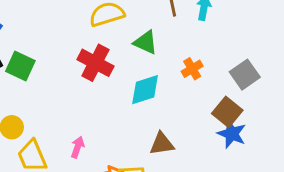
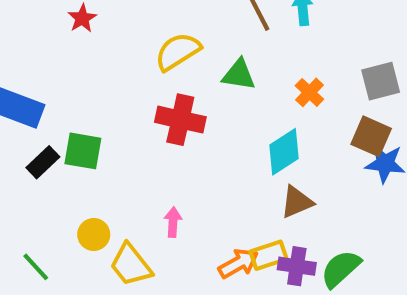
gray square: (245, 75) -> (381, 81), turned 36
cyan diamond: (145, 90) -> (284, 152), moved
pink arrow: (78, 147) -> (173, 222), moved

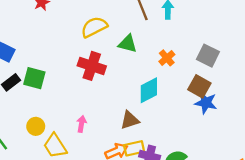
gray square: (381, 81) -> (208, 56), turned 35
brown triangle: (297, 202) -> (130, 120), moved

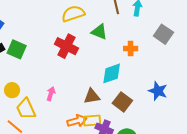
gray square: (208, 56) -> (163, 34), moved
orange cross: (167, 58) -> (131, 49), turned 32
brown square: (199, 86) -> (122, 102), moved

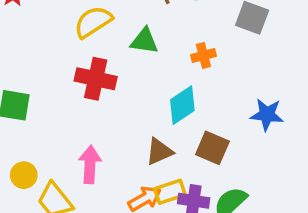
pink arrow: (51, 94) -> (90, 164), size x1.5

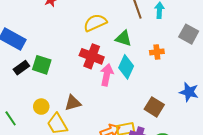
cyan diamond: (182, 105) -> (126, 67), moved, turned -40
brown triangle: (159, 152) -> (73, 103), moved
pink arrow: (90, 164) -> (107, 75), moved

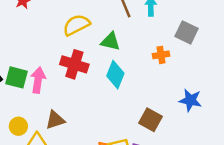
orange cross: (157, 52) -> (161, 55), moved
pink arrow: (107, 75) -> (38, 80), moved

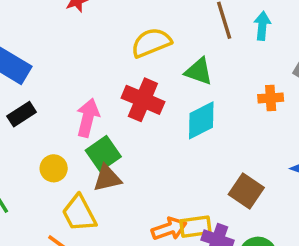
cyan diamond: (115, 75) -> (201, 120), turned 36
green square: (16, 77) -> (103, 154), moved, turned 35
yellow circle: (18, 126) -> (54, 168), moved

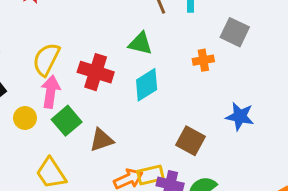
yellow semicircle: (151, 43) -> (46, 59), moved, turned -36
yellow circle: (54, 168) -> (25, 118), moved
brown triangle: (107, 178) -> (101, 140), moved

